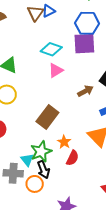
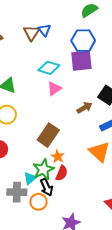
blue triangle: (48, 11) -> (44, 30), turned -40
orange star: (64, 142) -> (58, 156), moved
red semicircle: (73, 158) -> (62, 173), moved
cyan triangle: (27, 160) -> (30, 178), turned 32

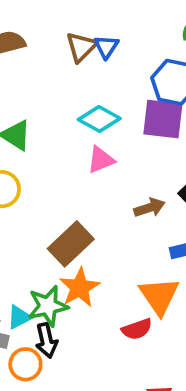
orange star: (58, 156) -> (80, 288), size x1.5
red semicircle: (62, 173) -> (137, 329), moved, turned 35

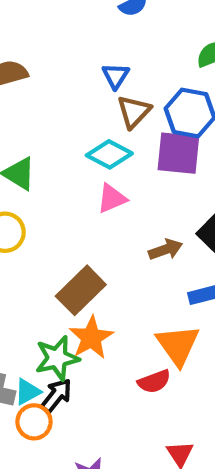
brown triangle: (81, 47) -> (134, 112), moved
cyan triangle: (19, 317) -> (28, 392), moved
black arrow: (46, 340) -> (56, 396), turned -128

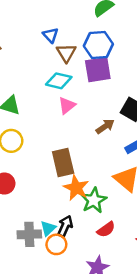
brown rectangle: (81, 290) -> (63, 162), turned -44
green star: (57, 358) -> (94, 200), moved
red semicircle: (154, 382) -> (106, 229), moved

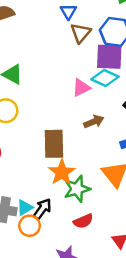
cyan diamond: (59, 81) -> (105, 78), moved
pink triangle: (67, 106) -> (81, 88), moved
brown arrow: (105, 126) -> (94, 122), moved

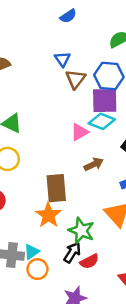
orange star: (62, 172) -> (48, 215), moved
green star: (77, 189) -> (81, 231), turned -30
black arrow: (42, 209) -> (72, 253), moved

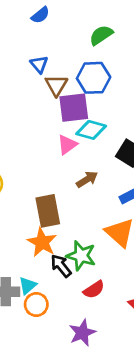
purple square: (105, 101) -> (74, 108), moved
black arrow: (72, 253) -> (61, 266), moved, turned -65

